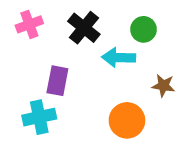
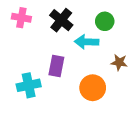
pink cross: (29, 24) -> (21, 18), turned 30
purple rectangle: (57, 81) -> (56, 66), moved

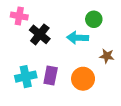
black cross: (61, 20) -> (40, 34), moved
purple rectangle: (56, 66) -> (51, 75), moved

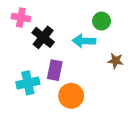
purple rectangle: (51, 75) -> (55, 70), moved
orange circle: (83, 79) -> (71, 96), moved

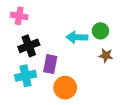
green circle: (102, 21) -> (100, 31), moved
black cross: (43, 37) -> (29, 46), moved, turned 30

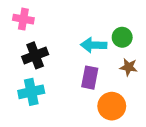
purple rectangle: (50, 64) -> (90, 78), moved
orange circle: (65, 88) -> (112, 106), moved

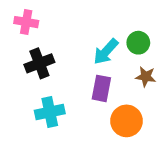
cyan arrow: (94, 45) -> (106, 52), turned -50
cyan cross: (31, 92) -> (50, 112), moved

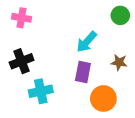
green circle: (138, 43) -> (120, 15), moved
black cross: (39, 63) -> (22, 61), moved

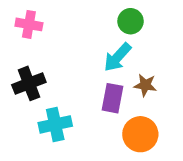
green circle: (120, 15) -> (131, 21), moved
brown star: (119, 62) -> (145, 85), moved

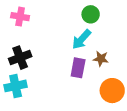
cyan cross: (55, 124) -> (16, 86), moved
orange circle: (140, 134) -> (112, 91), moved

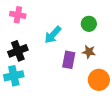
green circle: (91, 14) -> (89, 24), moved
cyan arrow: (81, 39) -> (53, 35), moved

